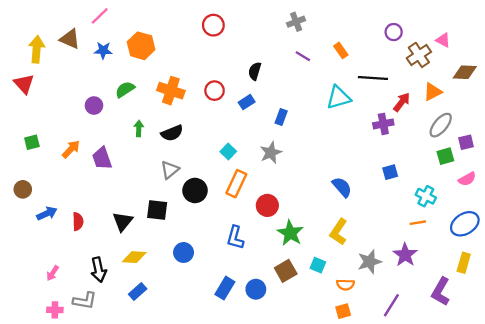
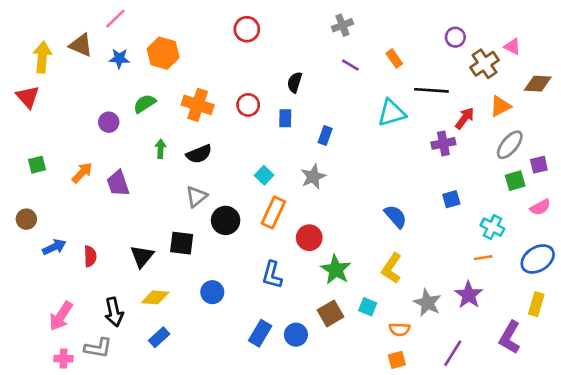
blue rectangle: (247, 102) -> (285, 118), turned -56
gray star: (370, 262) -> (427, 303), turned -30
pink arrow: (53, 273) -> (61, 316), size x1.6

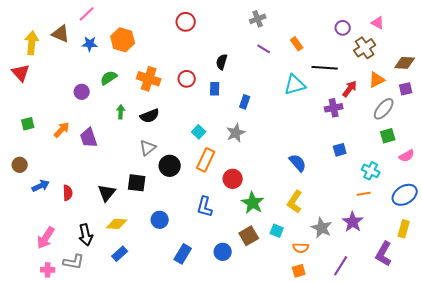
pink triangle: (512, 46) -> (378, 23), moved
purple square: (539, 165) -> (406, 89), moved
blue rectangle: (260, 333) -> (183, 254), moved

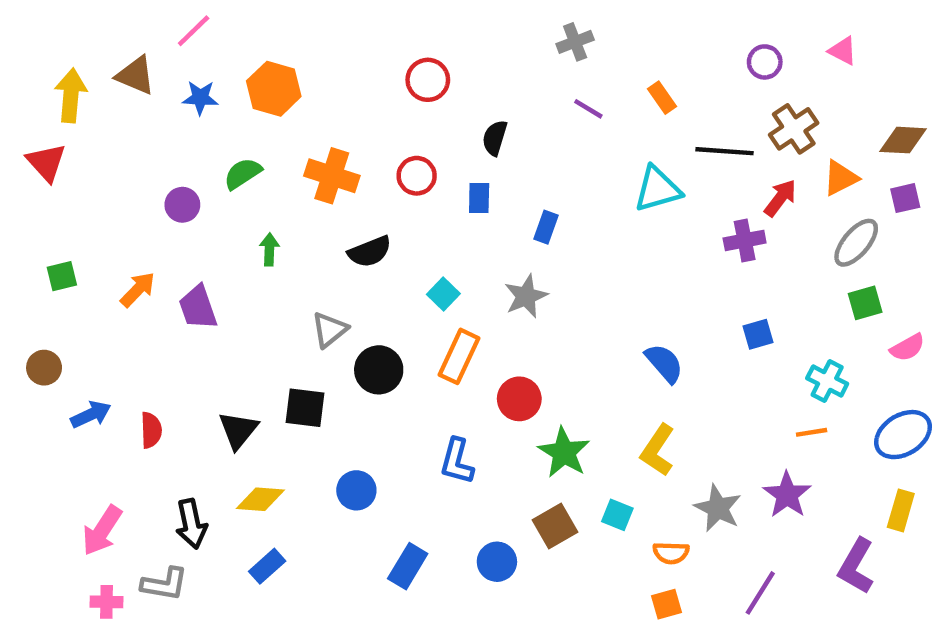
red circle: (186, 22) -> (428, 80), moved
brown cross: (365, 48) -> (794, 129), moved
black semicircle: (150, 116) -> (370, 252), moved

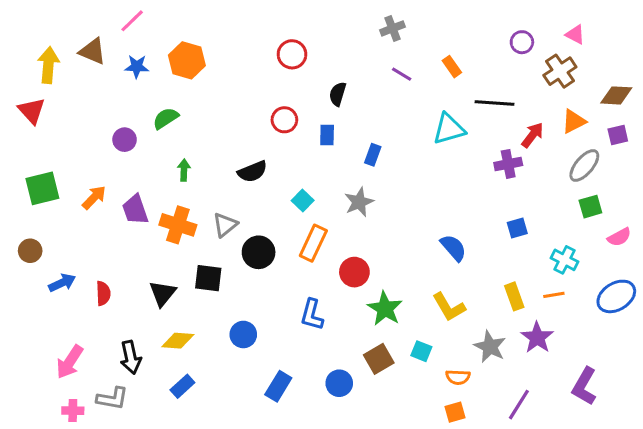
brown cross: (794, 129) -> (560, 71), moved
orange cross: (332, 176) -> (178, 225), moved
green square: (62, 276) -> (42, 188), size x1.6
yellow L-shape: (658, 450) -> (449, 307), turned -64
yellow rectangle: (901, 510) -> (514, 296), moved, turned -36

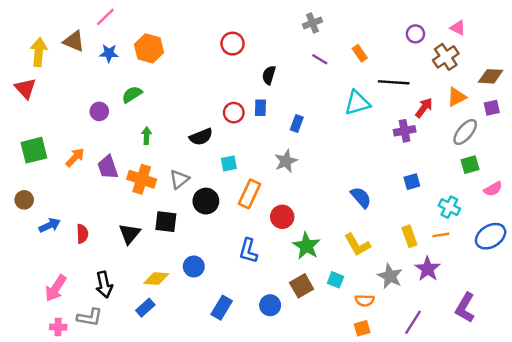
red circle: (284, 120) -> (234, 113), moved
cyan square: (303, 201) -> (229, 164), moved, turned 35
yellow diamond: (178, 341) -> (156, 279), moved

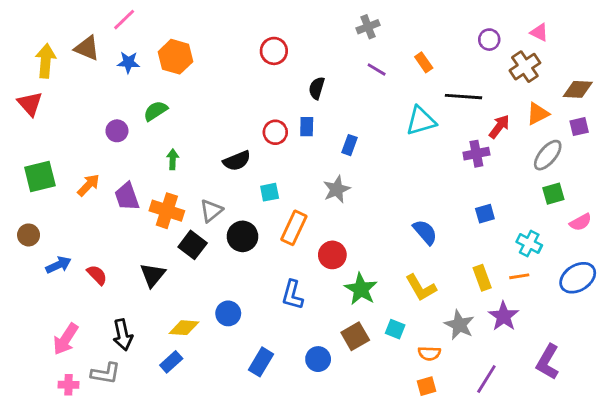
black square: (166, 222) -> (193, 245), moved, turned 30
red semicircle: (82, 234) -> (97, 275), turned -42

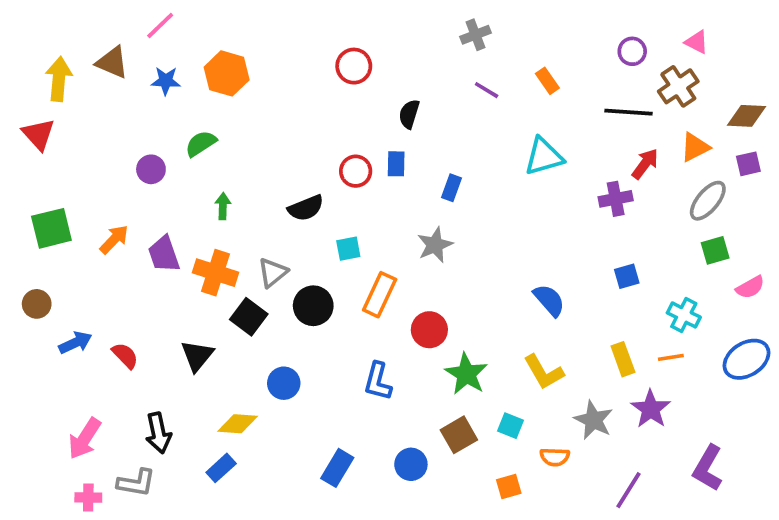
black line: (464, 97) -> (628, 112), moved
blue circle: (228, 313) -> (284, 383), moved
orange square: (426, 386) -> (509, 486), moved

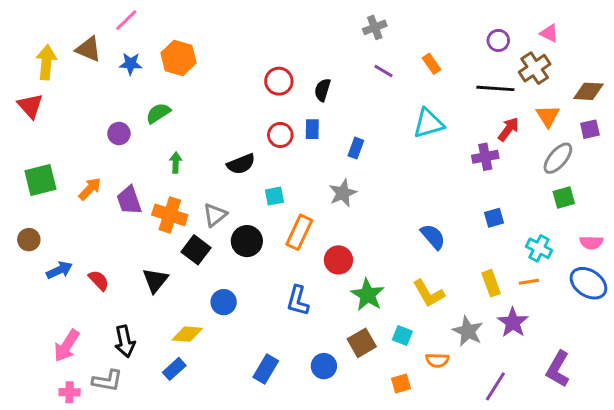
red circle: (354, 66) -> (279, 81), moved
orange triangle: (695, 147) -> (548, 116), turned -35
pink semicircle: (750, 287) -> (591, 243), moved, turned 30
blue ellipse: (746, 359) -> (588, 283), turned 66

